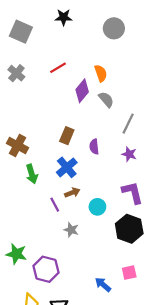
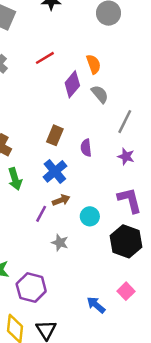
purple line: (55, 205) -> (41, 214), turned 56
pink square: (129, 273) -> (126, 291), turned -32

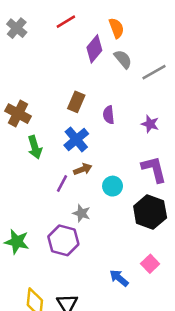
gray line: (125, 122) -> (154, 72), moved, turned 35
purple hexagon: (31, 287) -> (63, 240), moved

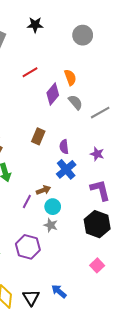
blue cross: (76, 139) -> (66, 169), moved
cyan circle: (113, 186) -> (53, 207), moved
gray star: (81, 213) -> (51, 225), moved
blue arrow: (119, 278) -> (59, 291), moved

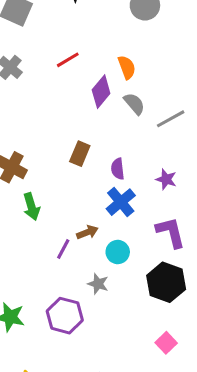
cyan circle: (53, 207) -> (118, 252), moved

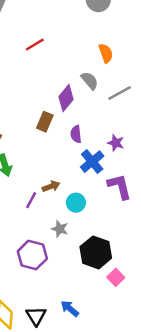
orange semicircle: (127, 67) -> (106, 53), moved
purple diamond: (101, 92) -> (66, 98), moved
blue cross: (121, 202) -> (92, 162), moved
black hexagon: (166, 282) -> (96, 252), moved

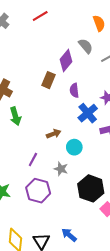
purple line: (31, 200) -> (33, 160), moved

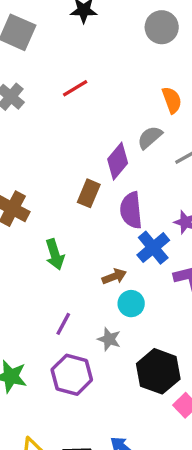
gray semicircle: (86, 46) -> (150, 137), turned -91
purple semicircle: (74, 90) -> (131, 210), size x1.5
green arrow: (15, 116) -> (55, 254), moved
brown arrow: (54, 134) -> (114, 276), moved

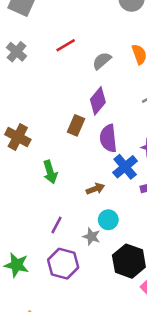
gray semicircle: (150, 137) -> (102, 61), moved
cyan circle: (131, 304) -> (108, 220), moved

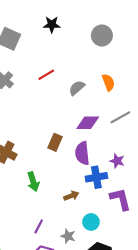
purple diamond: (98, 101) -> (88, 123), moved, turned 50
blue cross: (125, 167) -> (96, 177), turned 30
cyan circle: (108, 220) -> (91, 222), moved

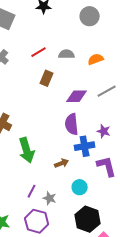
orange semicircle: (108, 82) -> (96, 59), turned -91
gray semicircle: (77, 88) -> (67, 54), moved, turned 42
brown rectangle: (55, 142) -> (47, 78), moved
green arrow: (33, 182) -> (27, 150), size x1.4
gray star: (68, 236) -> (50, 198), moved

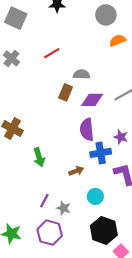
gray semicircle: (67, 54) -> (82, 74), moved
orange semicircle: (96, 59) -> (118, 40), moved
brown rectangle: (47, 78) -> (66, 92), moved
green arrow: (27, 150) -> (39, 157), size x0.7

